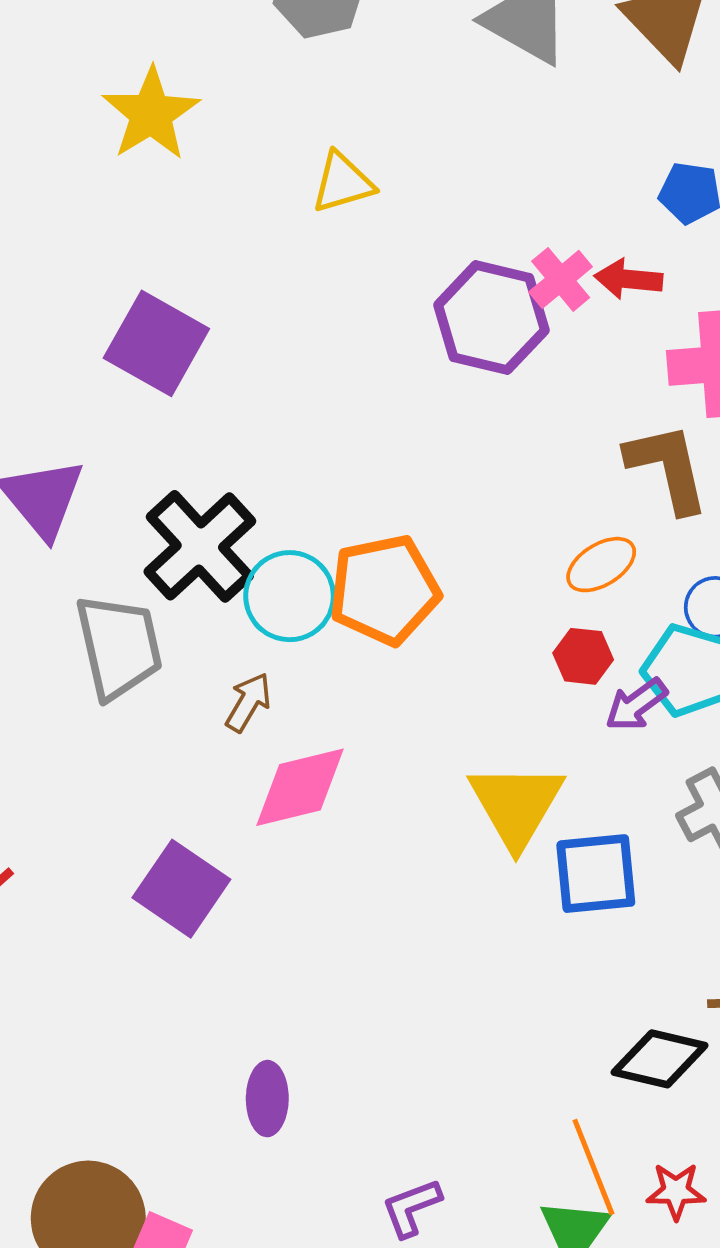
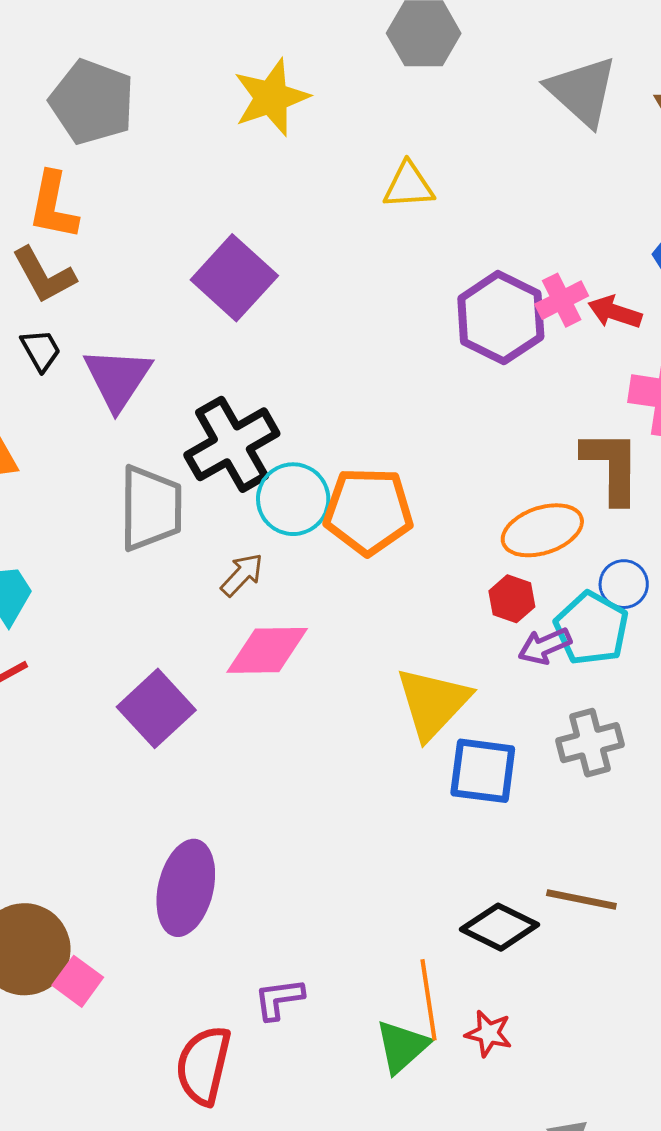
orange ellipse: (601, 565) -> (542, 530), size x1.4
purple ellipse: (267, 1099) -> (186, 888), size x1.6

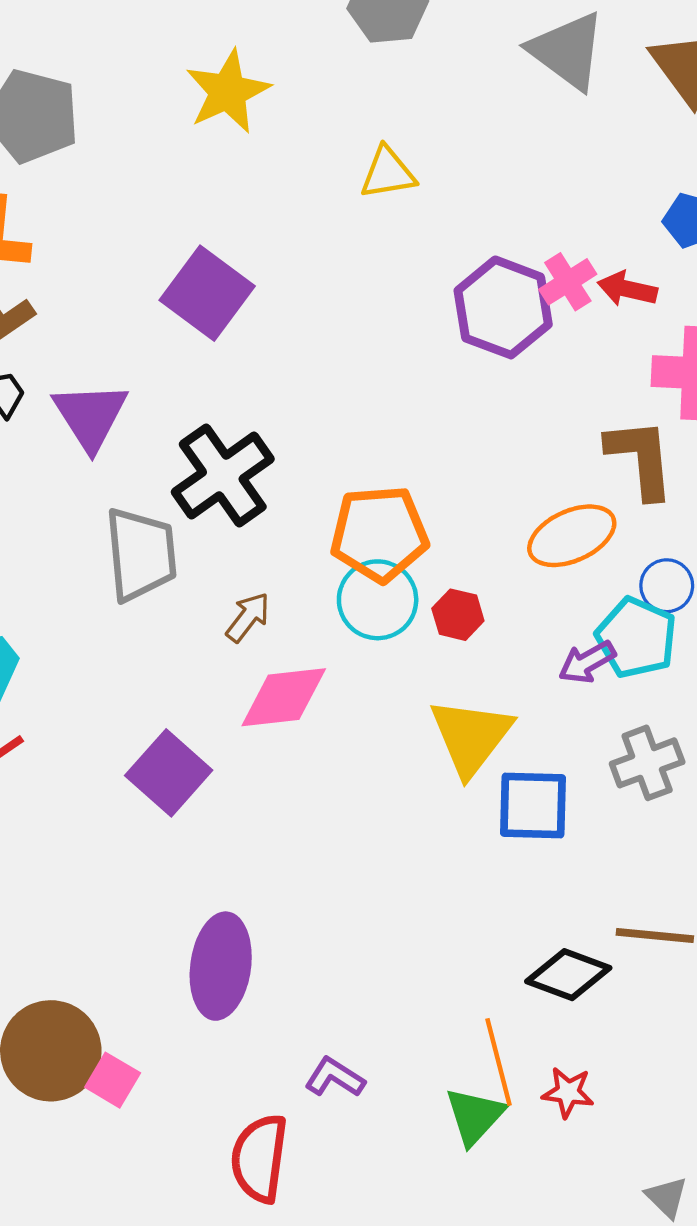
cyan circle: (293, 499) -> (378, 600), moved
red hexagon: (512, 599) -> (458, 615), moved
purple L-shape: (279, 999) -> (335, 1077), turned 46

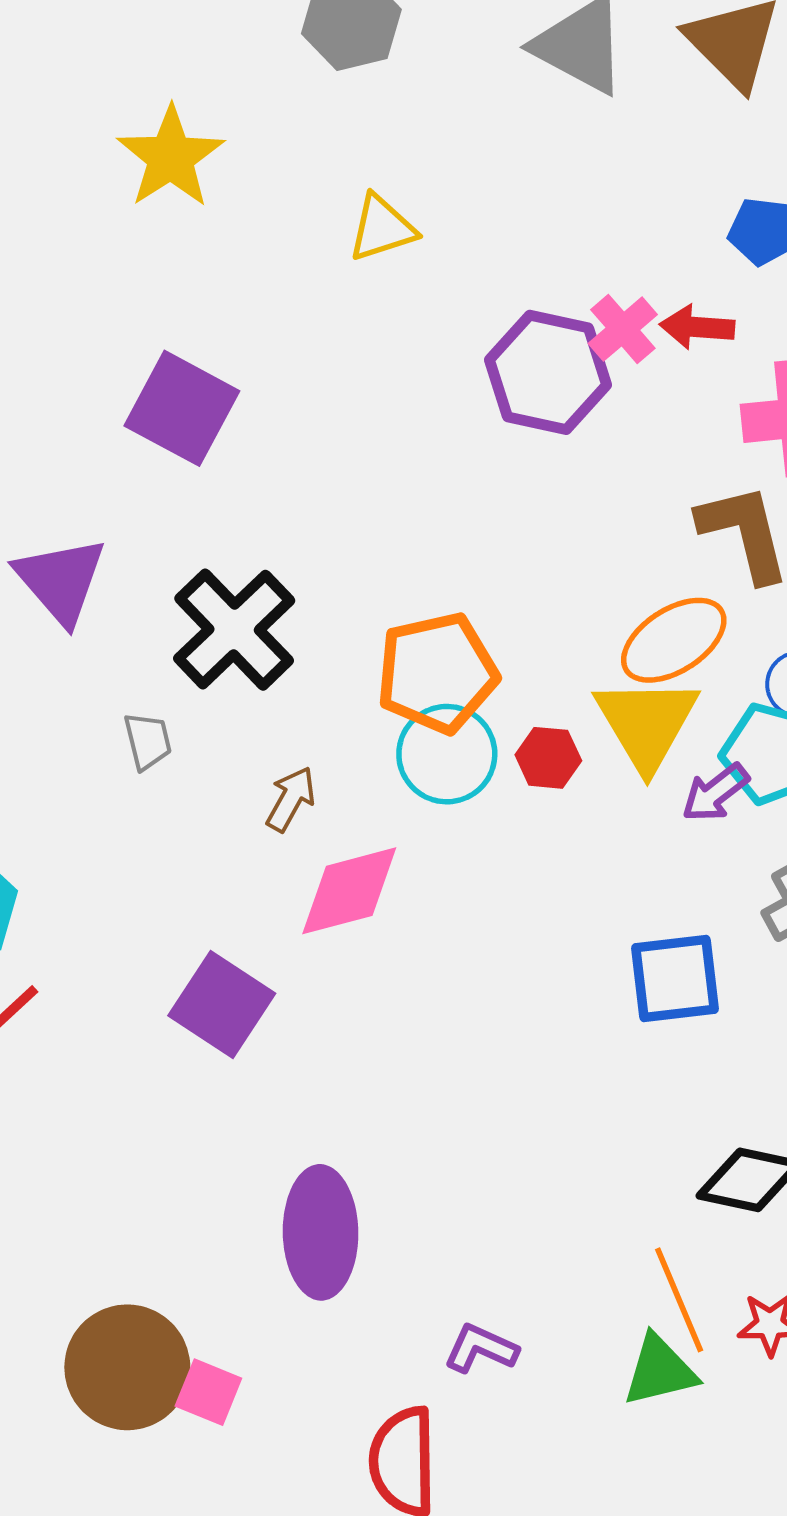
gray trapezoid: (141, 554) -> (148, 741), size x0.5
yellow triangle: (471, 737) -> (647, 723), moved
green triangle: (475, 1116) -> (660, 1371), turned 42

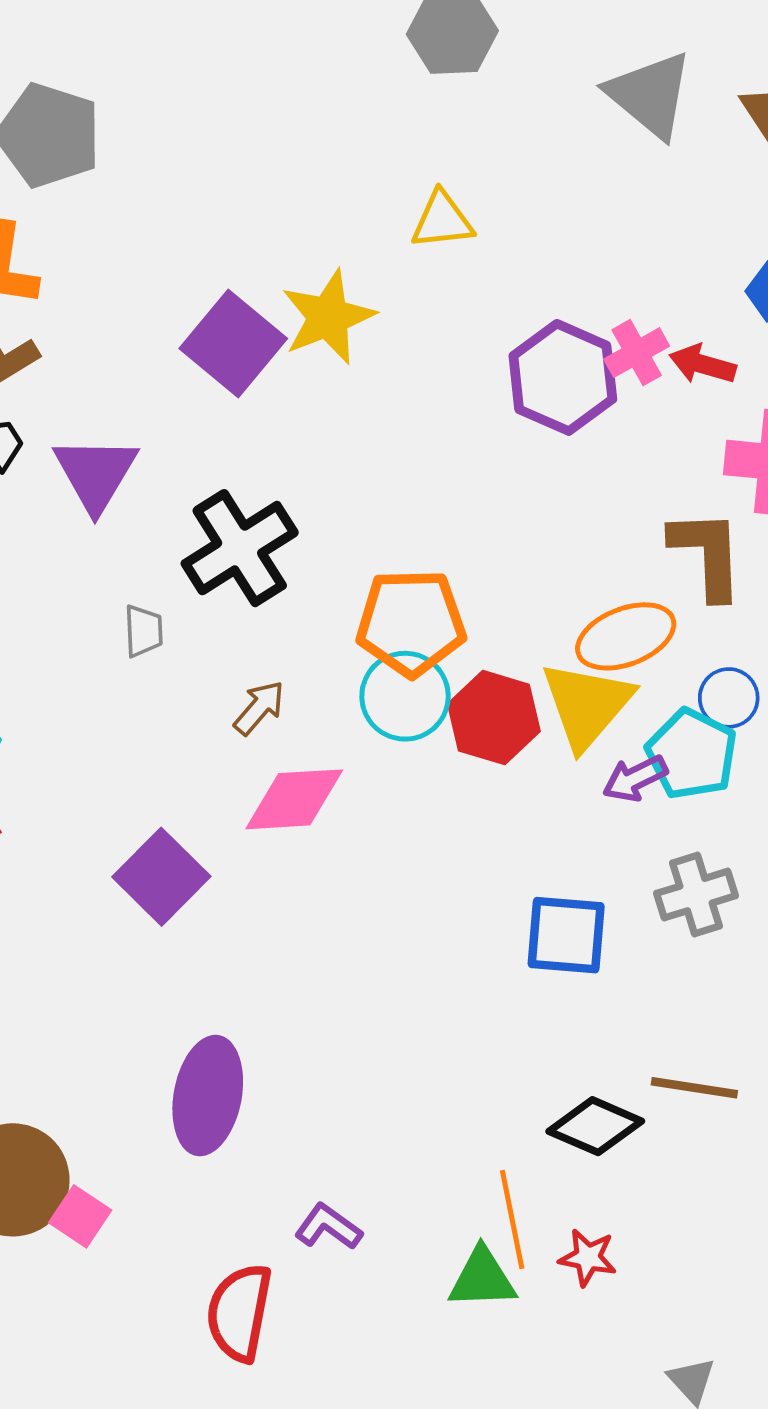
yellow star: (171, 157) -> (328, 317), moved
red hexagon: (548, 758) -> (494, 718), size x1.6

